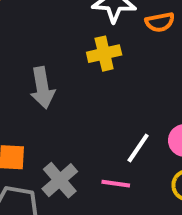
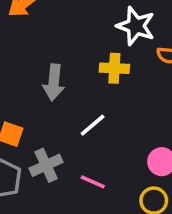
white line: (138, 148) -> (93, 125), moved

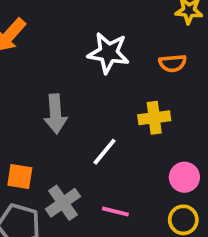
white star: (136, 26) -> (108, 53), moved
yellow cross: (114, 68) -> (154, 118), moved

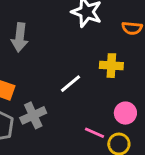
gray arrow: (55, 114) -> (20, 37), moved
pink line: (115, 211) -> (95, 133), moved

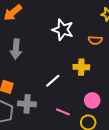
gray cross: (33, 115) -> (27, 104), turned 30
pink line: (95, 133) -> (63, 112), moved

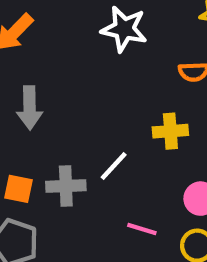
white star: (63, 30) -> (124, 29), moved
gray cross: (27, 104) -> (66, 186), moved

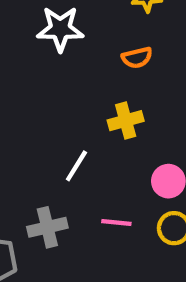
gray cross: (66, 186) -> (47, 227), moved

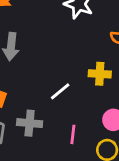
pink line: (116, 222) -> (73, 134), turned 72

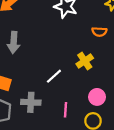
yellow cross: (100, 74) -> (85, 61), turned -35

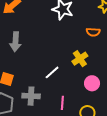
pink circle: (97, 97) -> (92, 83), moved

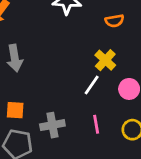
white line: (52, 72) -> (92, 85), moved

